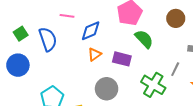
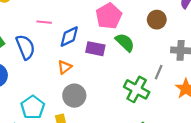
orange triangle: (95, 54) -> (65, 67), moved
purple rectangle: (122, 59) -> (95, 49), moved
gray circle: (107, 89) -> (74, 96), moved

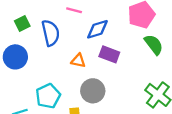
purple rectangle: (95, 49) -> (109, 54), moved
orange triangle: (65, 67) -> (78, 61), moved, turned 40

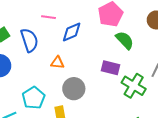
purple rectangle: (109, 54) -> (111, 68), moved

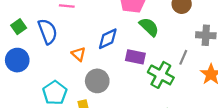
blue diamond: (72, 32) -> (108, 39), moved
orange triangle: (57, 63) -> (79, 54), turned 40

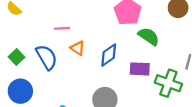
orange triangle: (79, 54) -> (78, 48), moved

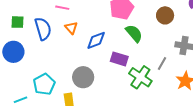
green square: (16, 57) -> (18, 22), turned 32

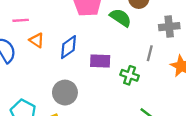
green semicircle: (134, 33) -> (121, 18), moved
green cross: (140, 77) -> (130, 75), size x0.7

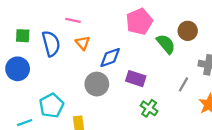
green cross: (130, 75) -> (149, 108), moved
gray circle: (65, 93) -> (97, 84), moved

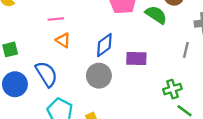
orange triangle: (83, 43) -> (63, 40), moved
blue semicircle: (51, 44) -> (46, 74), moved
green cross: (149, 108) -> (172, 89), moved, turned -36

